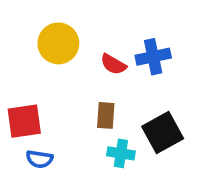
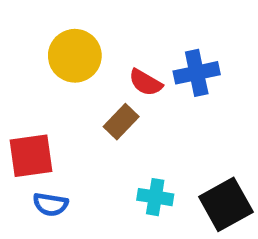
brown rectangle: (106, 115) -> (121, 122), moved, turned 40
black square: (163, 133) -> (226, 204), moved

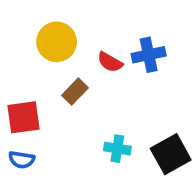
brown rectangle: (121, 122) -> (75, 92), moved
blue semicircle: (50, 204) -> (22, 160), moved

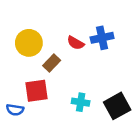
yellow circle: (57, 42) -> (29, 43), moved
red square: (23, 117) -> (36, 91), moved

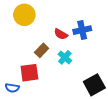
yellow circle: (29, 43) -> (24, 15), moved
cyan cross: (81, 102) -> (65, 57), moved, turned 32

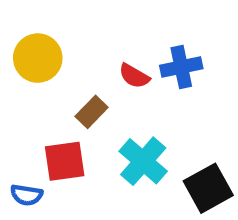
yellow circle: (24, 15) -> (38, 58), moved
cyan cross: (65, 57) -> (143, 161), moved, size x1.5

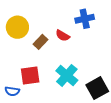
blue cross: (181, 67) -> (85, 19), moved
brown rectangle: (92, 112) -> (41, 42), moved

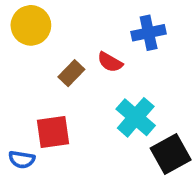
yellow circle: (17, 27) -> (31, 25), moved
cyan cross: (67, 75) -> (136, 117), moved

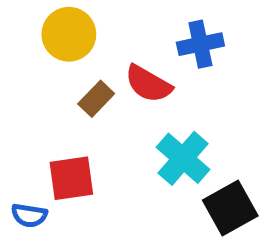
yellow circle: (31, 25) -> (69, 34), moved
red semicircle: (110, 62) -> (148, 84), size x1.4

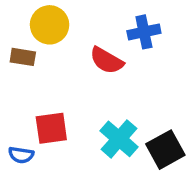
brown rectangle: (96, 99) -> (23, 57), moved, turned 55
cyan cross: (183, 158) -> (119, 139), moved

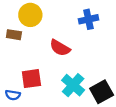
red semicircle: (107, 60) -> (60, 48), moved

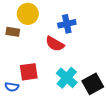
blue cross: (88, 19) -> (67, 24), moved

